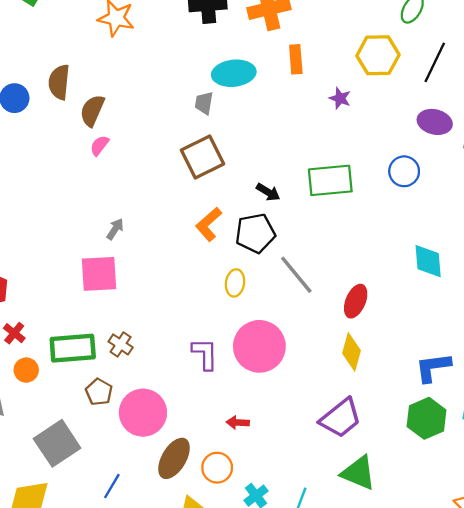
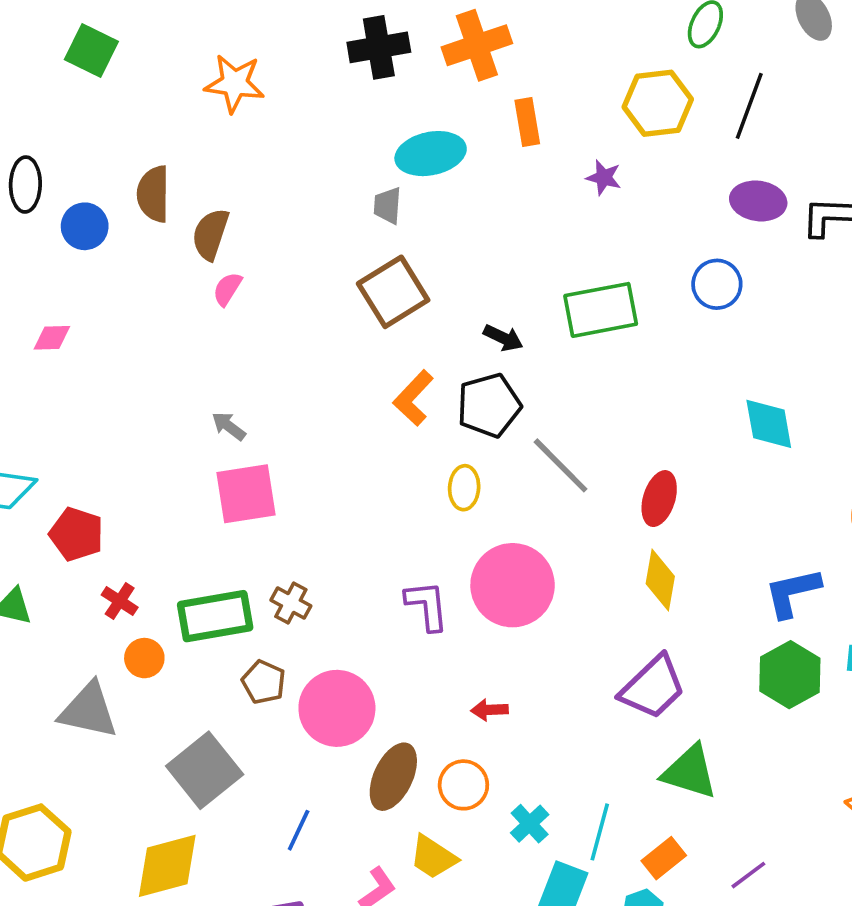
gray arrow: (115, 229) -> (229, 426), moved, turned -80

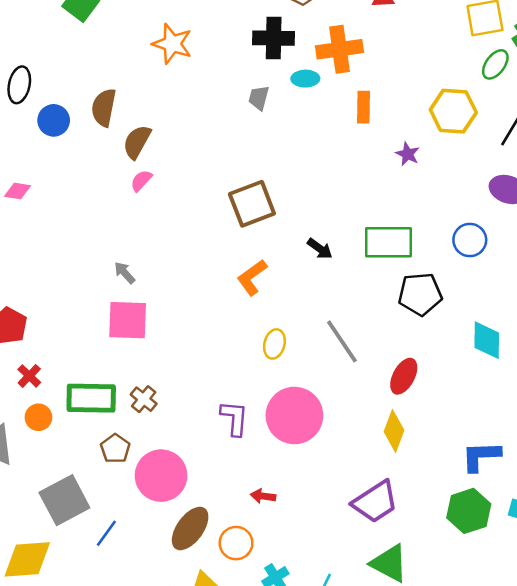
cyan ellipse: (431, 154) -> (305, 79), moved, size x0.6
gray trapezoid: (388, 206) -> (259, 98), moved
black pentagon: (489, 405) -> (420, 294), moved
blue line: (299, 830) -> (106, 533), moved

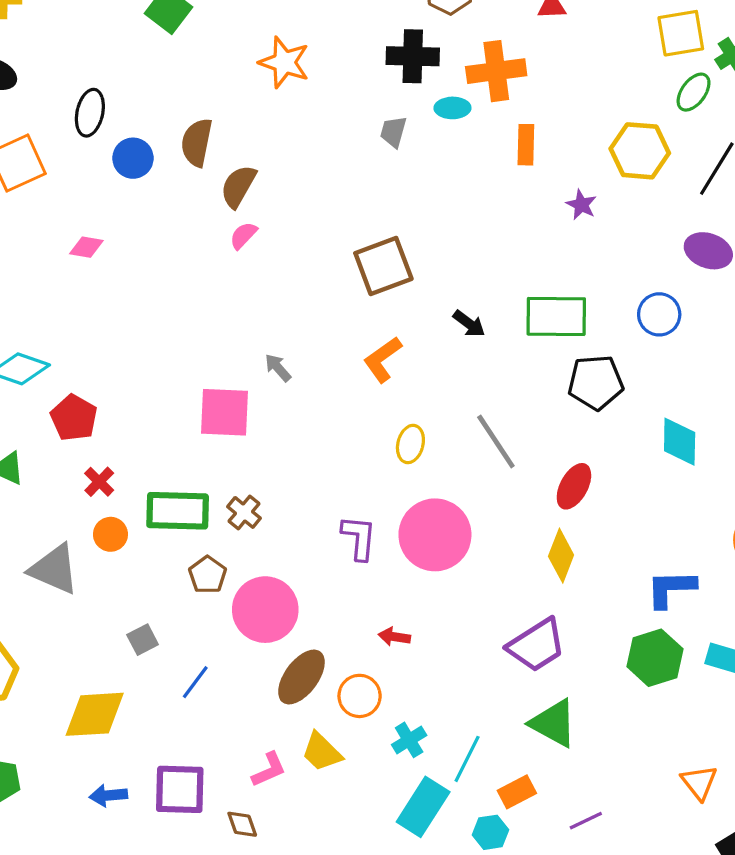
gray arrow: (125, 273) -> (278, 368), moved
gray square: (64, 500) -> (143, 640), size x0.5

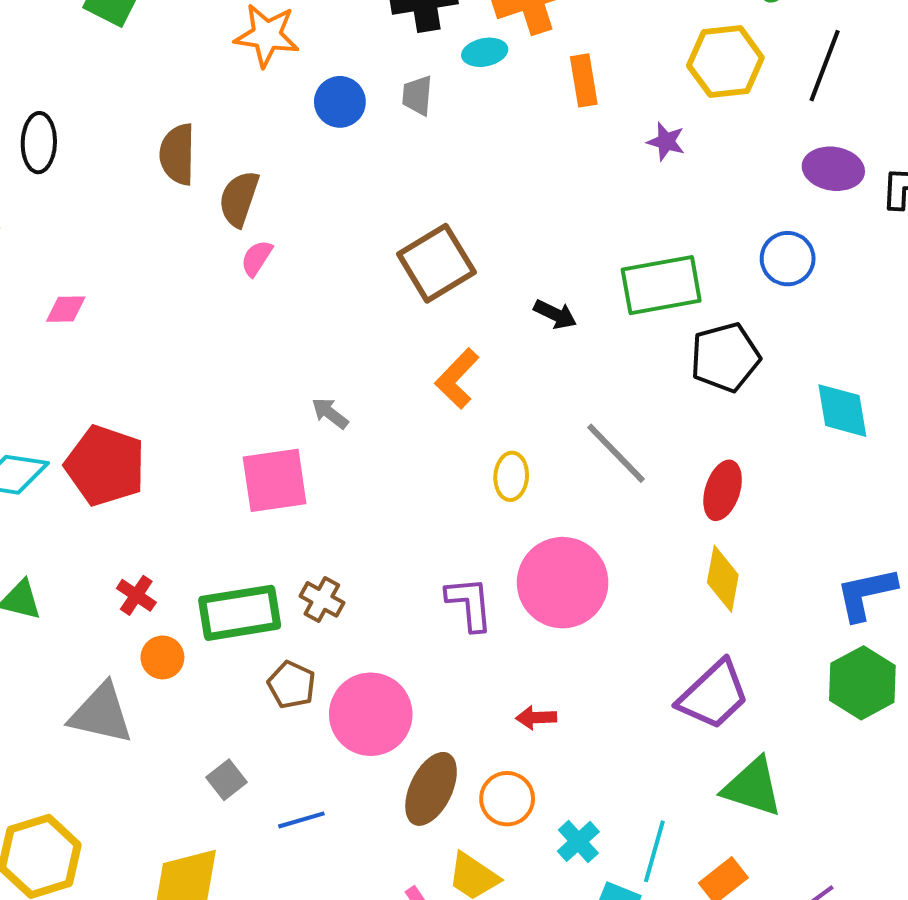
blue circle: (133, 158) -> (340, 102), moved
red pentagon: (74, 418) -> (105, 466), moved, size x1.4
blue line: (195, 682) -> (301, 820), turned 48

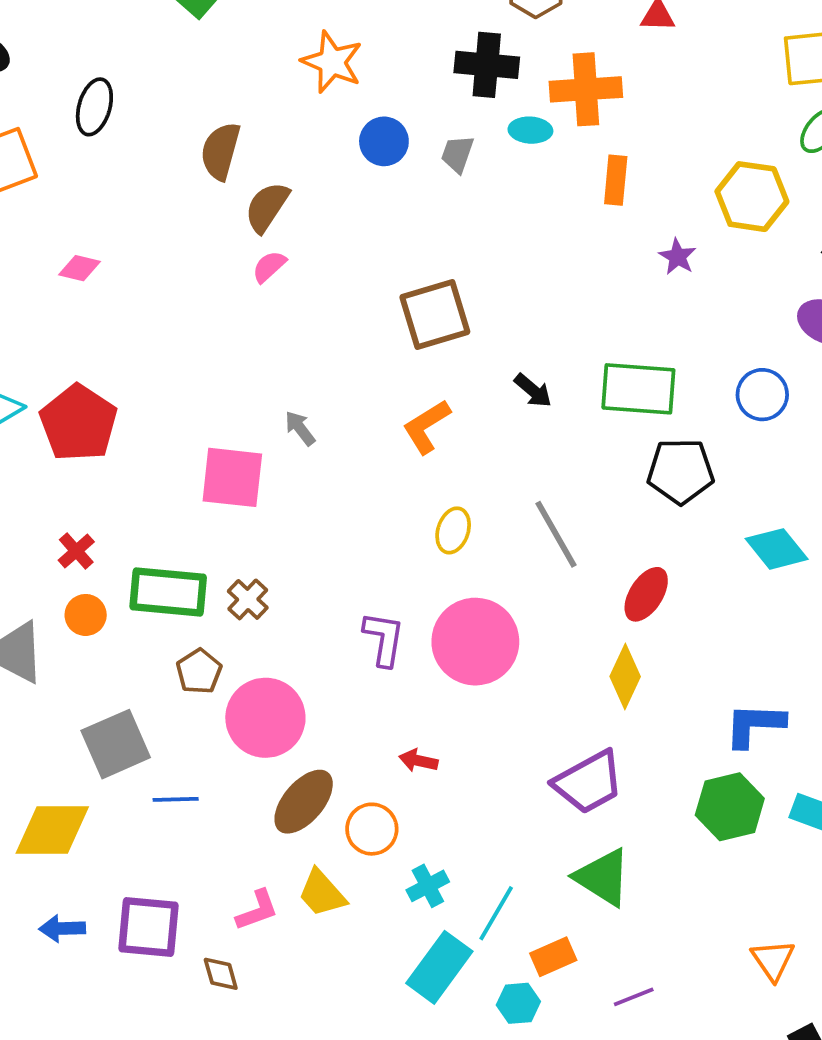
cyan diamond: (842, 411) -> (777, 549), turned -44
gray square: (226, 780) -> (116, 744), size x1.8

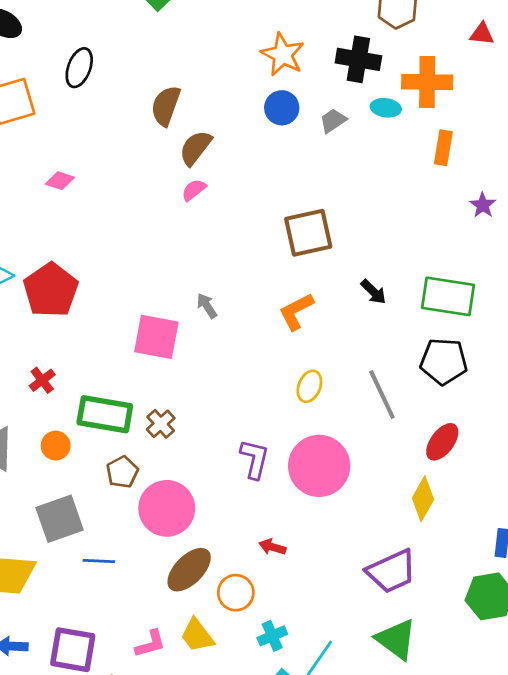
orange star: (332, 62) -> (283, 55), moved
gray trapezoid: (457, 154) -> (333, 121), turned 32
black pentagon: (681, 471) -> (444, 361), moved
orange circle: (86, 615) -> (56, 446), moved

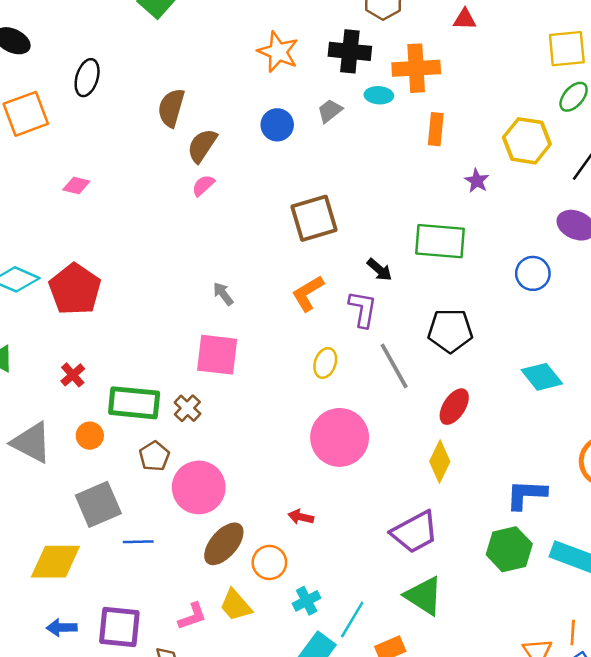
blue circle: (282, 108) -> (277, 125), moved
green rectangle: (448, 296) -> (440, 241), moved
pink square: (156, 337) -> (217, 355), moved
purple L-shape: (255, 459) -> (363, 309), moved

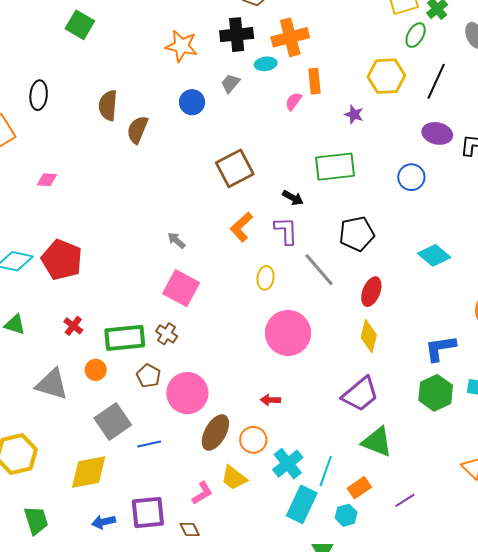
pink semicircle: (203, 185) -> (293, 101), moved
pink square: (217, 355) -> (181, 288), turned 33
cyan cross: (307, 601) -> (288, 464), size x1.4

